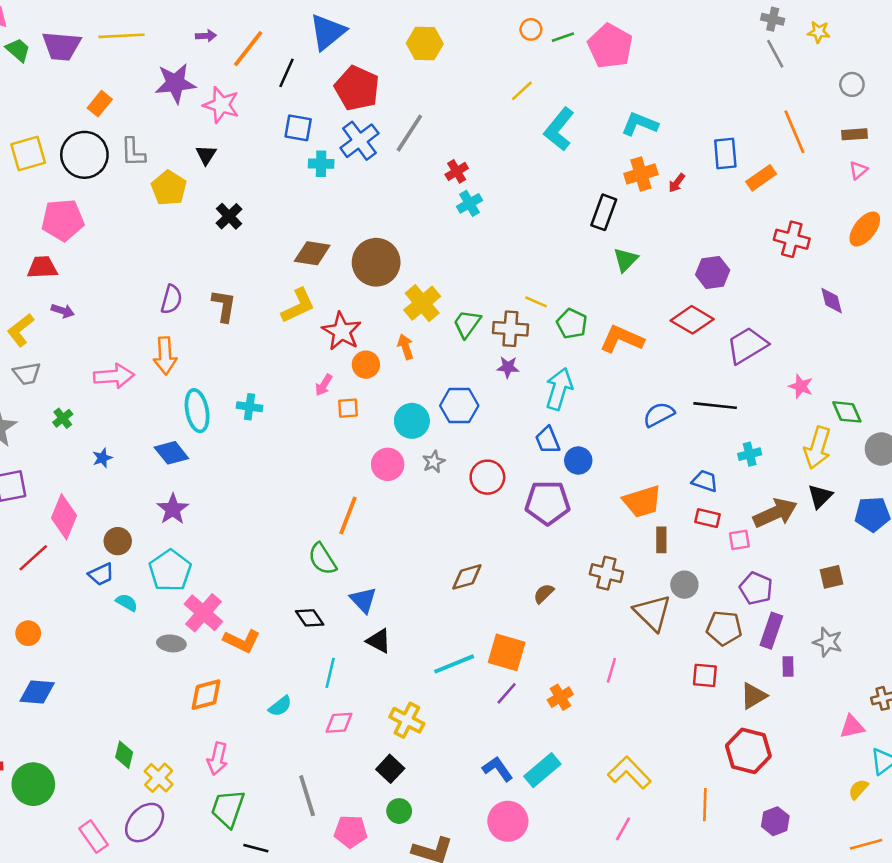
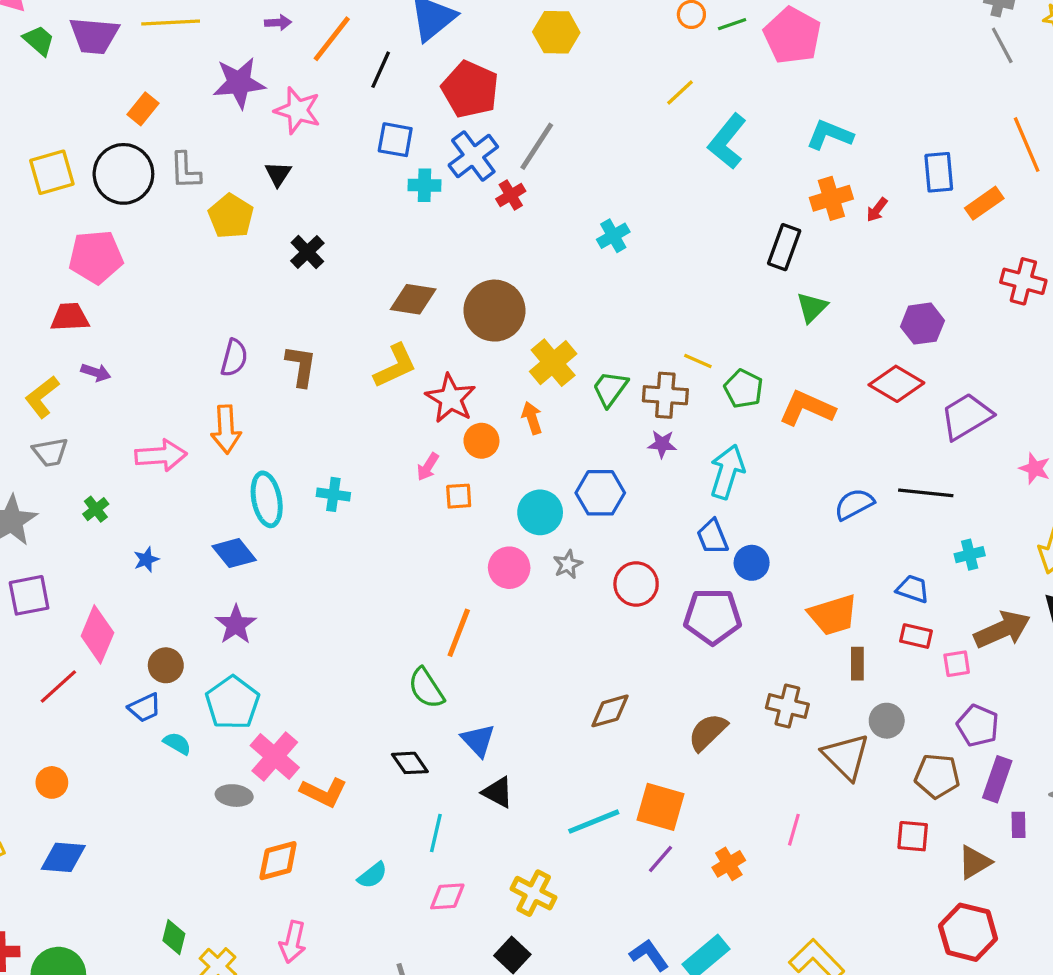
red cross: (457, 171) -> (511, 195), moved
brown semicircle: (544, 594) -> (708, 732), size x1.5

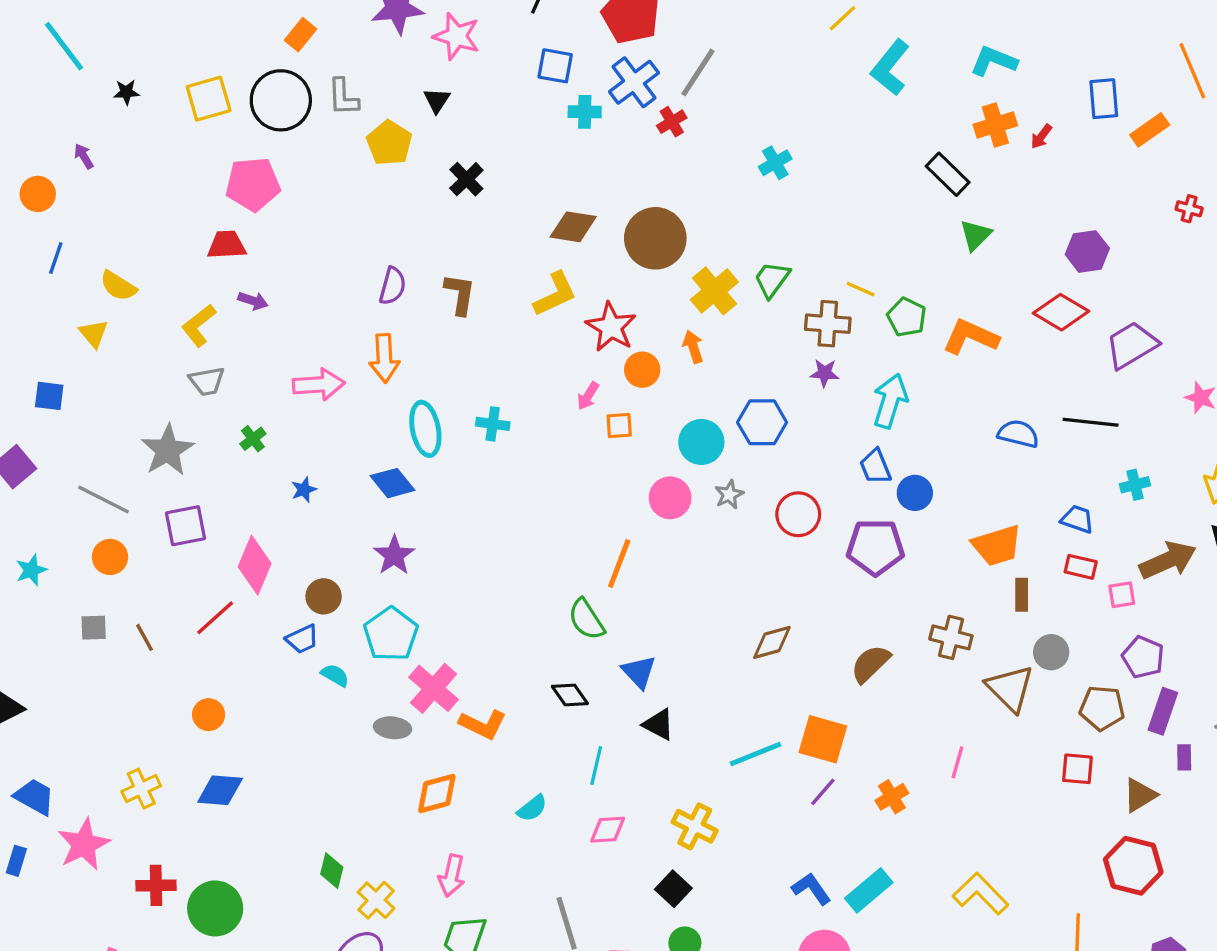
black rectangle: (784, 247) -> (948, 174), turned -66
red cross: (1023, 281) -> (1189, 209), size x0.6
green trapezoid: (610, 389) -> (772, 279), moved
blue semicircle: (854, 504) -> (1018, 434), turned 42

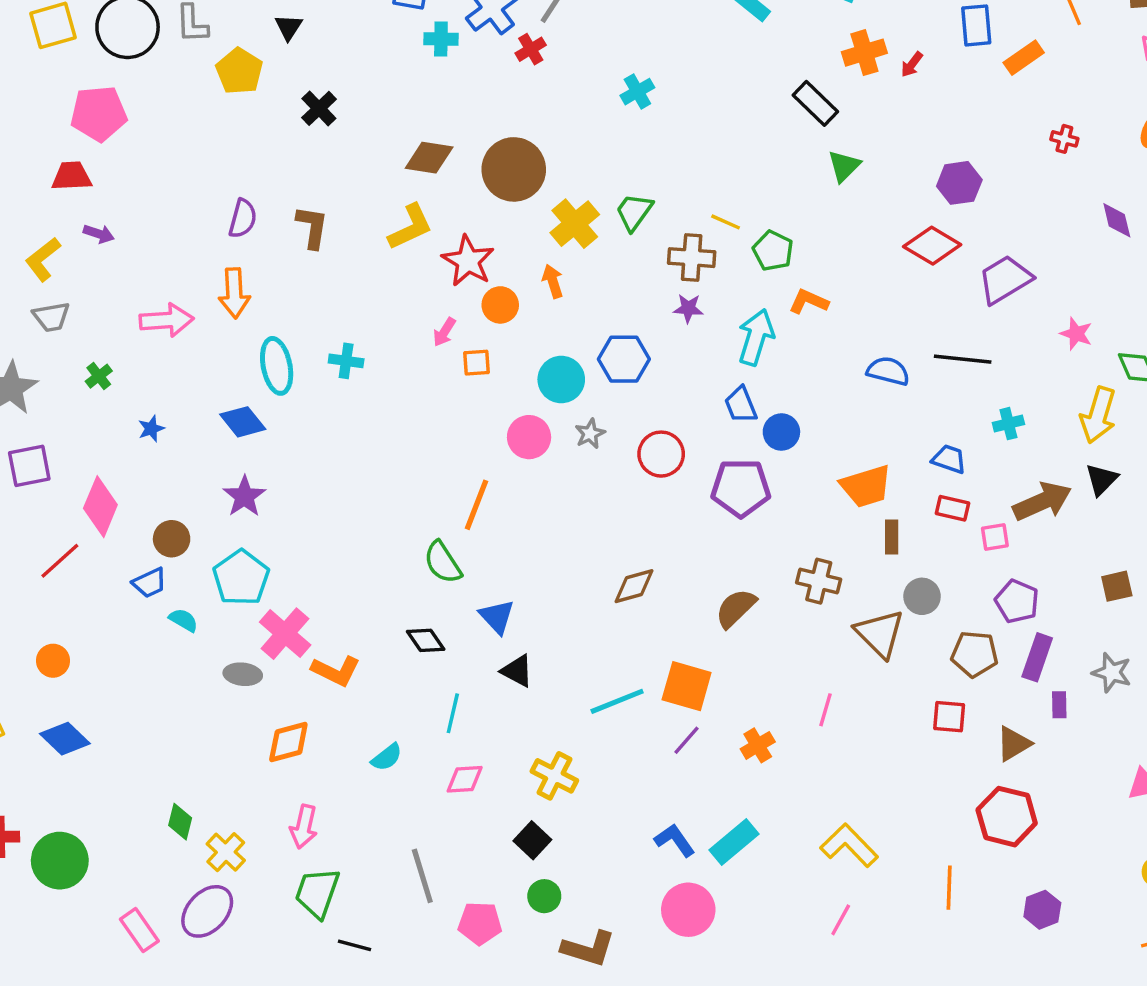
orange L-shape: (971, 337) -> (809, 302), moved, size x0.7
blue diamond: (220, 790) -> (65, 739), turned 39

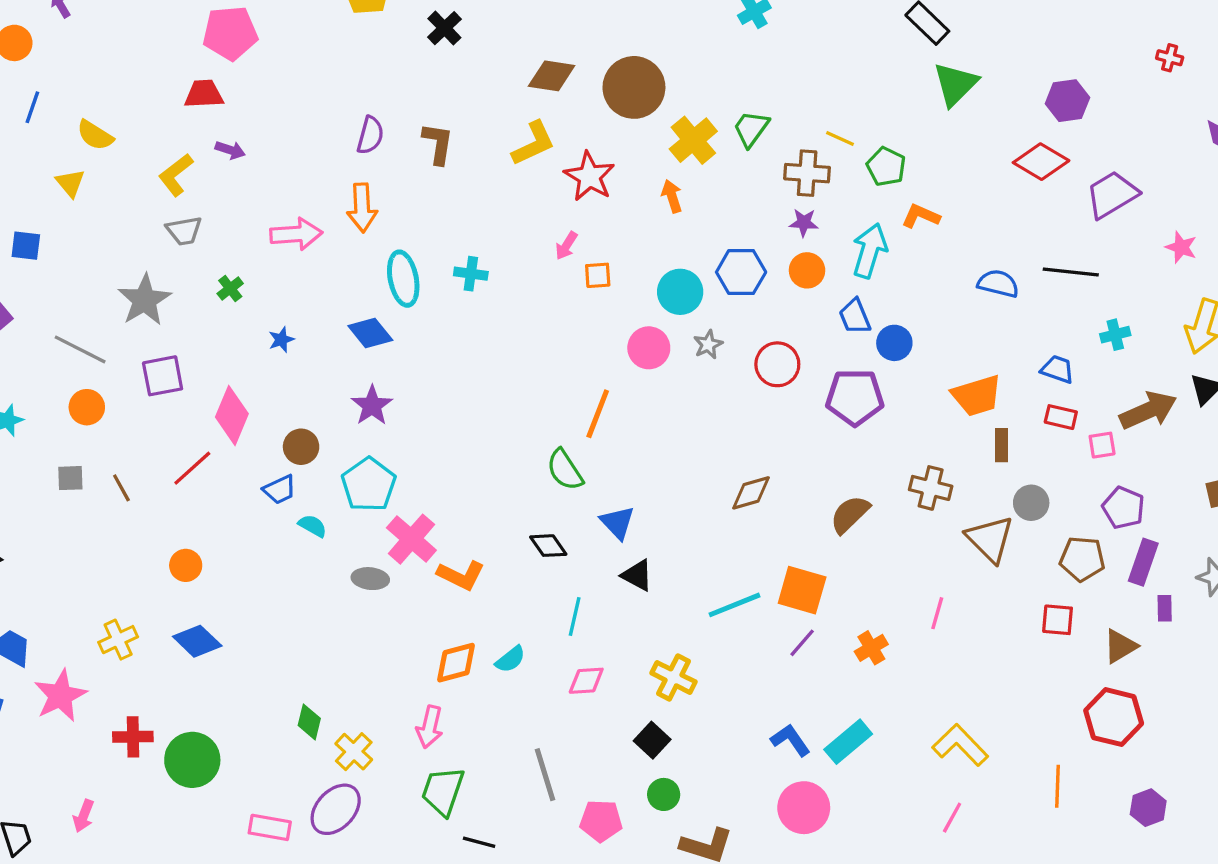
green triangle: (844, 166) -> (955, 84), size x1.4
orange circle: (500, 305) -> (807, 270), moved
orange diamond: (288, 742) -> (456, 663), moved
pink rectangle: (139, 930) -> (270, 827), turned -45

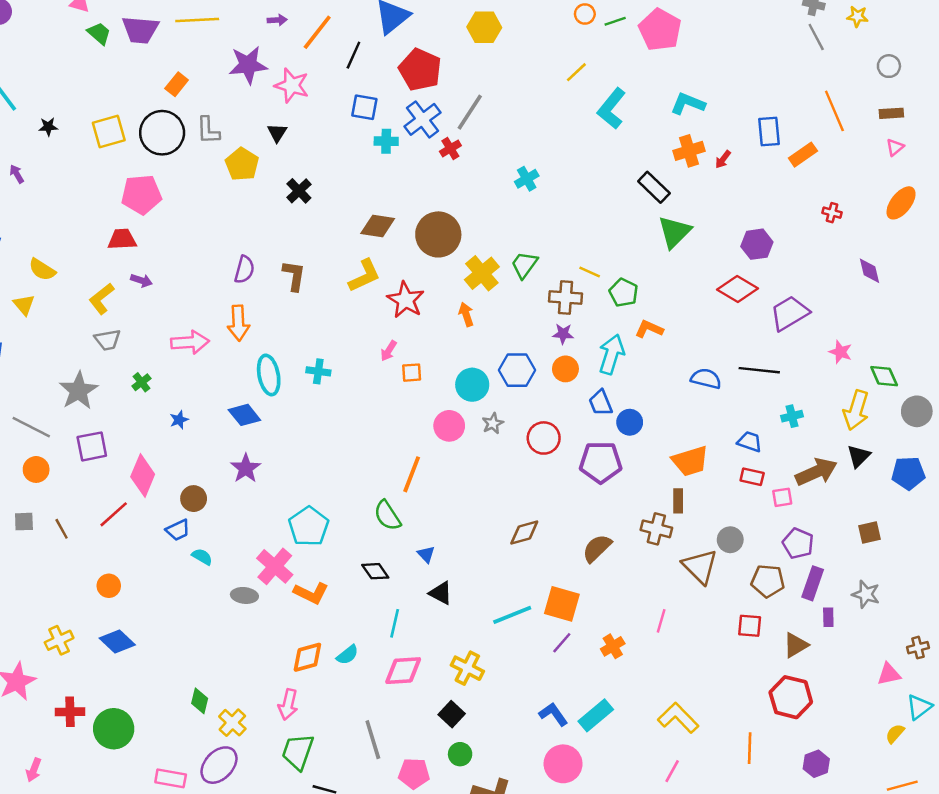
brown rectangle: (1001, 445) -> (678, 501), moved
cyan pentagon: (369, 485) -> (309, 526), moved
blue triangle: (617, 523) -> (426, 554), size x0.7
pink diamond: (586, 681) -> (403, 671), size x1.4

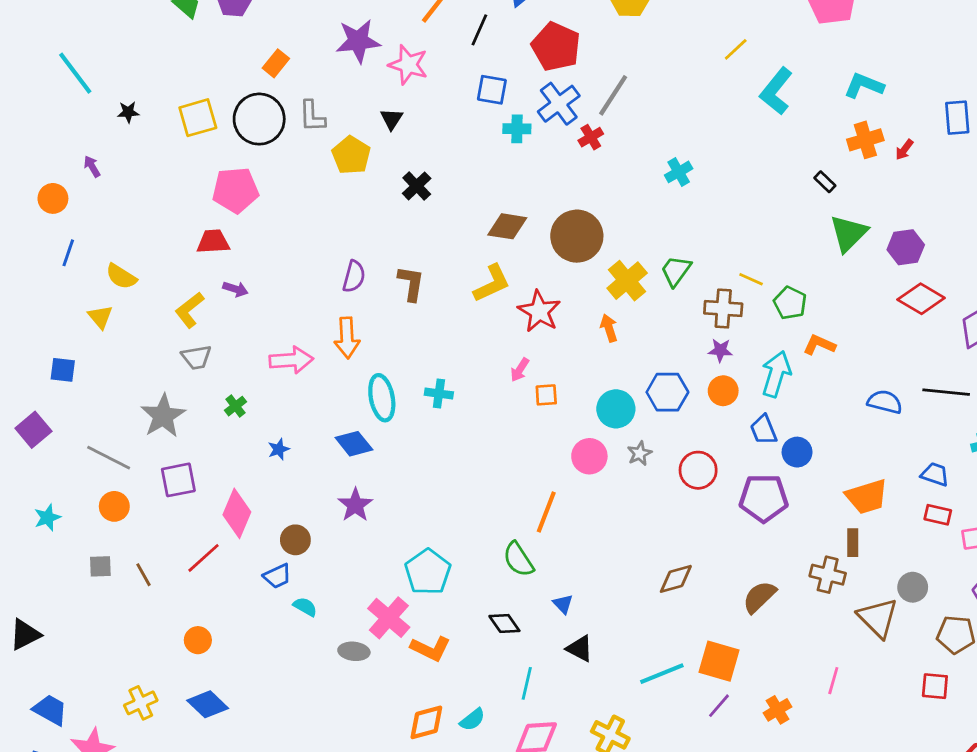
black rectangle: (654, 187) -> (825, 182), size x0.6
purple hexagon: (757, 244) -> (906, 247), moved

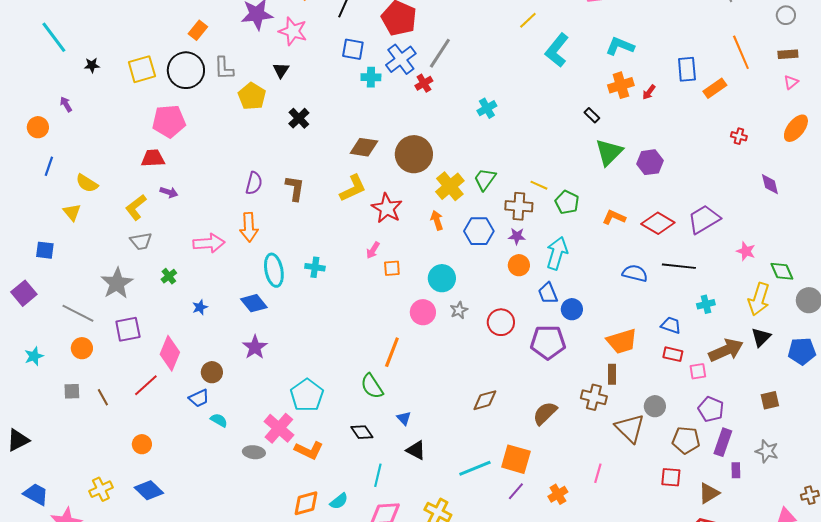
red diamond: (921, 299) -> (658, 223), moved
orange L-shape: (819, 345) -> (614, 217), moved
blue hexagon: (667, 392) -> (479, 231), moved

